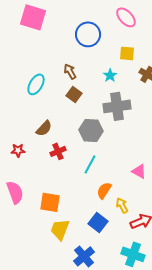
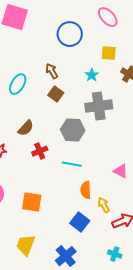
cyan line: (90, 164) -> (72, 164), turned 72
orange semicircle: (104, 190) -> (86, 190), turned -36
yellow trapezoid: (60, 229) -> (26, 245), moved
cyan cross: (133, 254) -> (115, 254), size x0.6

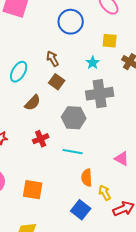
brown semicircle: (26, 128) -> (33, 103), moved

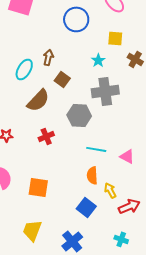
brown arrow: (53, 59) -> (48, 57), moved, turned 42
brown semicircle: (33, 103) -> (38, 100), size x1.4
cyan line: (73, 152) -> (96, 149), moved

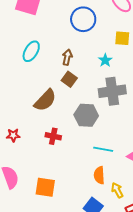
brown arrow: (48, 57) -> (67, 57), moved
cyan ellipse: (24, 69) -> (31, 51), moved
red cross: (46, 136) -> (53, 136), turned 35

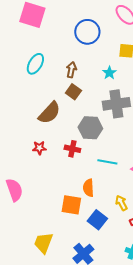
red star: (13, 135) -> (39, 148), moved
red cross: (53, 136) -> (72, 149), moved
orange semicircle: (99, 175) -> (88, 188), moved
orange square: (45, 187) -> (71, 205), moved

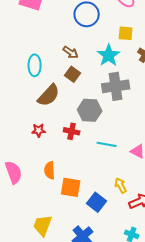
cyan ellipse: (35, 64) -> (35, 65), moved, turned -30
brown arrow: (71, 70) -> (71, 52), turned 112
cyan star: (109, 73) -> (109, 55), size x1.6
orange semicircle: (88, 188) -> (50, 170), moved

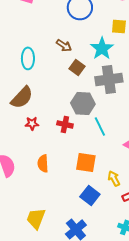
brown square: (73, 74) -> (77, 67), moved
brown semicircle: (49, 95) -> (22, 97), moved
cyan line: (107, 144) -> (100, 126), moved, turned 54
orange square: (71, 187) -> (86, 162), moved

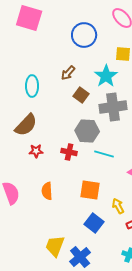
brown arrow: (64, 45) -> (68, 73), turned 98
cyan line: (100, 126) -> (104, 154), turned -48
yellow trapezoid: (36, 218) -> (55, 246), moved

